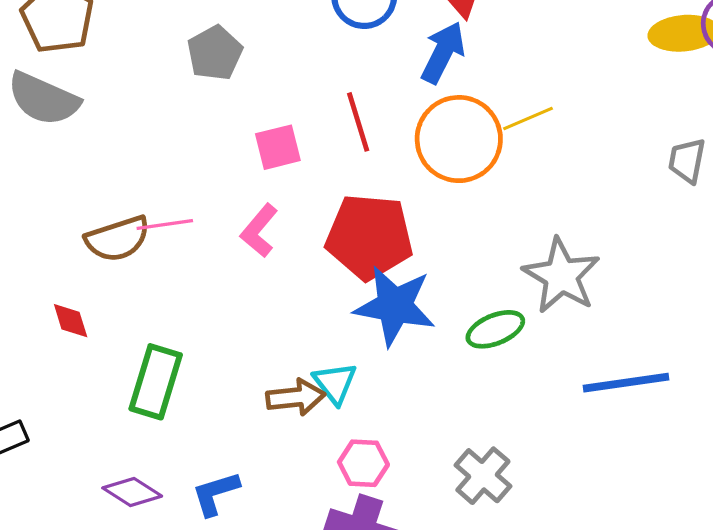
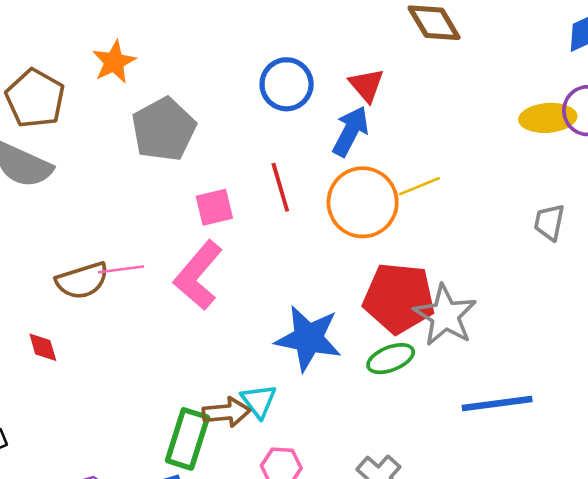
gray pentagon: (215, 53) -> (164, 129), size x1.4
pink L-shape: (259, 231) -> (198, 275), size x1.6
red pentagon: (369, 237) -> (399, 298), moved
green rectangle: (156, 382) -> (187, 439), moved

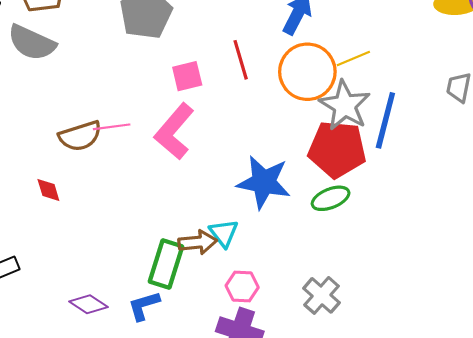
gray star: (445, 315) -> (345, 105), moved
blue line: (497, 403) -> (385, 120), moved, turned -68

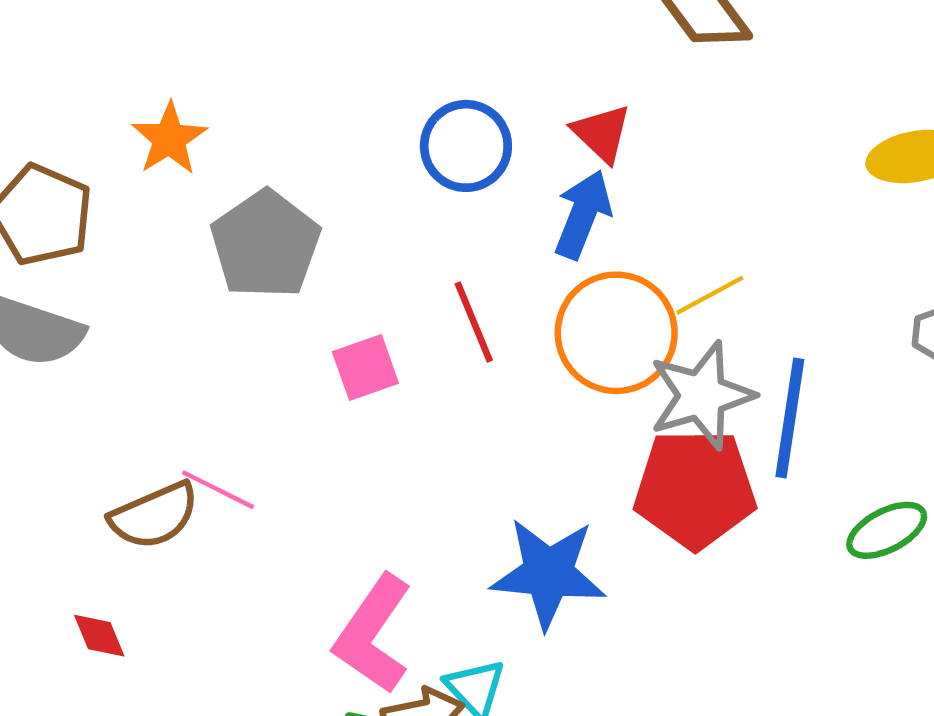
gray star: (345, 105) -> (702, 395), turned 30
pink line: (112, 127) -> (218, 490), turned 40
pink L-shape: (174, 131) -> (373, 634), moved
green ellipse: (331, 198) -> (887, 530), moved

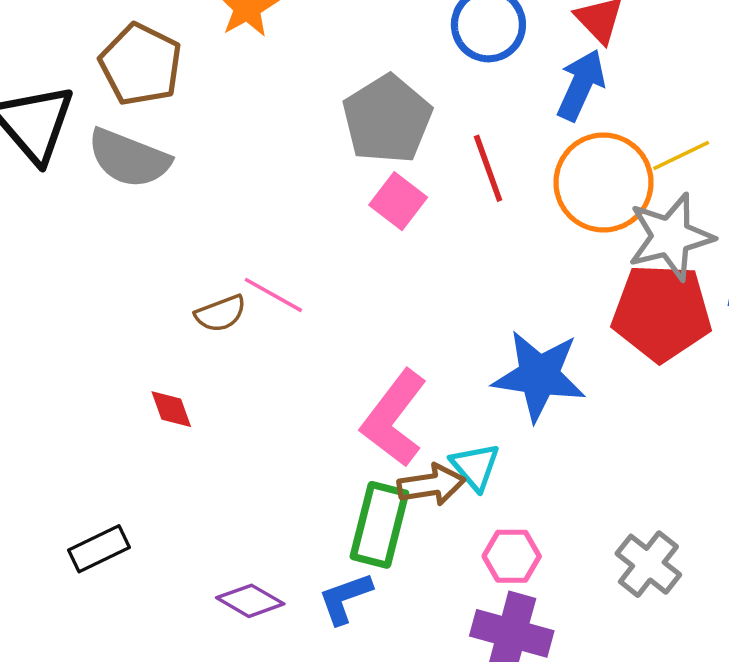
gray pentagon: (265, 244) -> (387, 119), moved
pink square: (365, 368) -> (398, 201), turned -36
brown semicircle: (154, 516) -> (221, 314), size x0.7

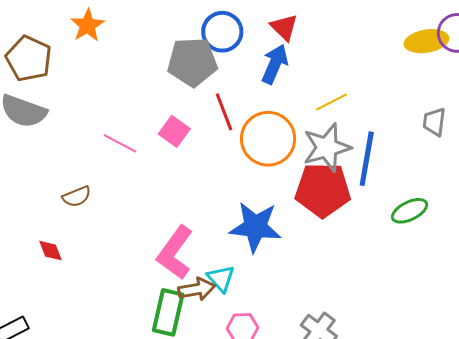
gray pentagon: (387, 119) -> (192, 62), moved, turned 30
orange circle: (603, 183) -> (268, 139), moved
pink line: (273, 295) -> (120, 143), moved

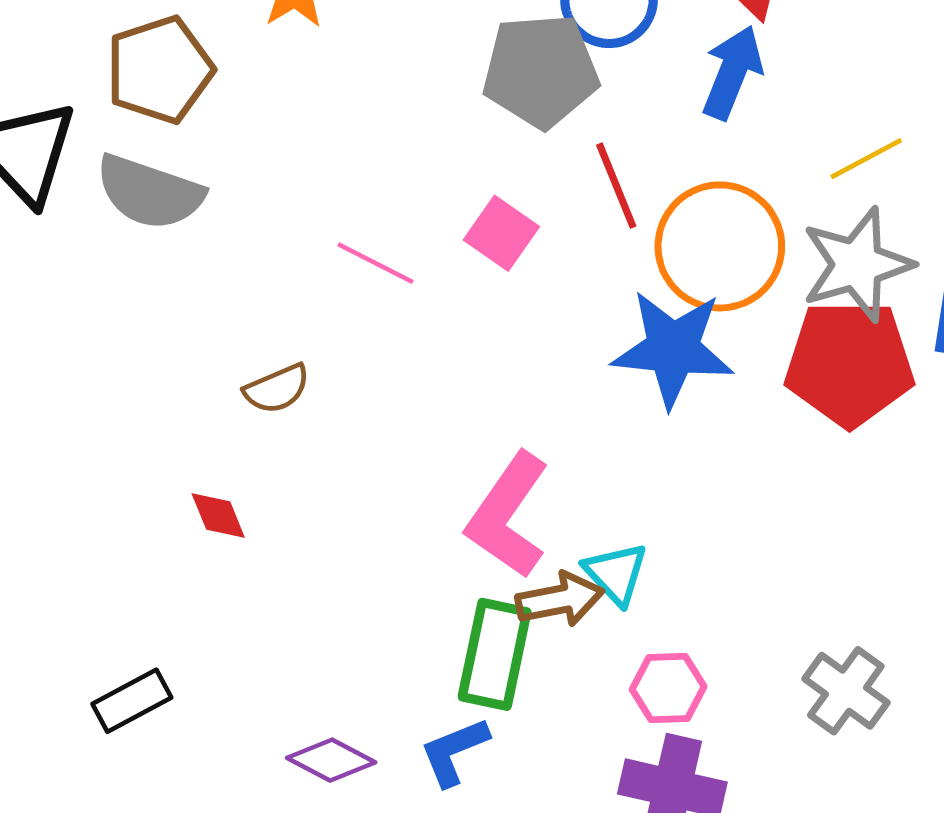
brown pentagon: (29, 59) -> (160, 70), turned 30
blue star: (255, 227) -> (673, 349), moved

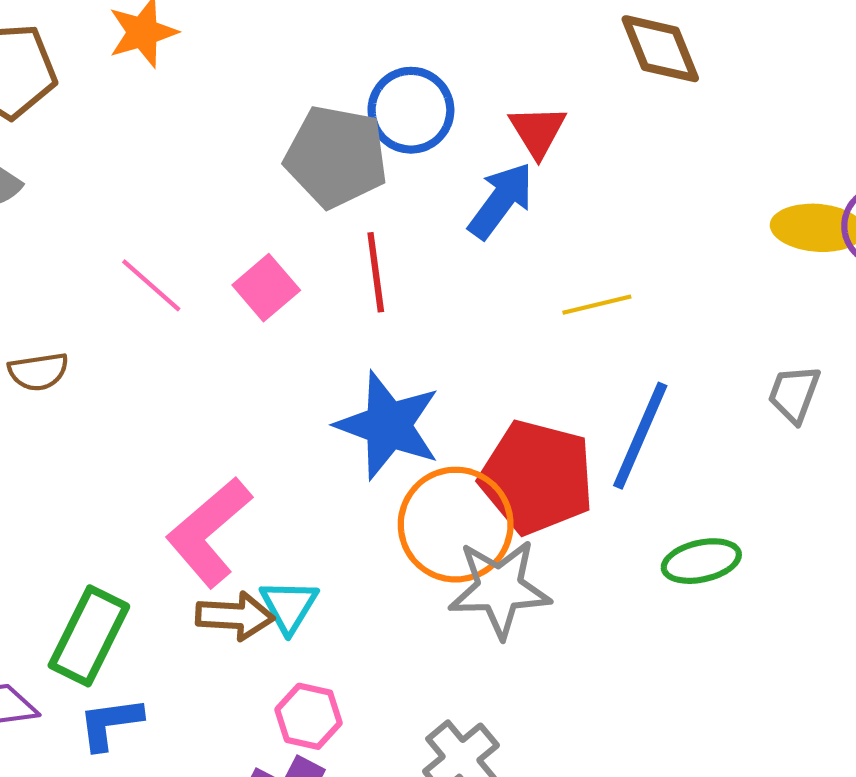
orange circle: (720, 246) -> (456, 525), moved
gray star: (857, 265) -> (500, 589), moved
green rectangle: (495, 654) -> (89, 636), moved

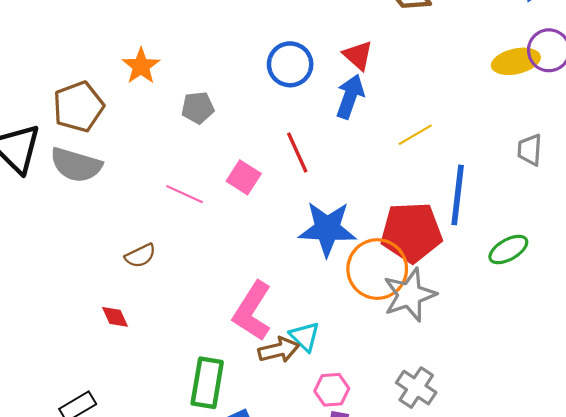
gray pentagon: (336, 157) -> (198, 108), moved, size x0.6

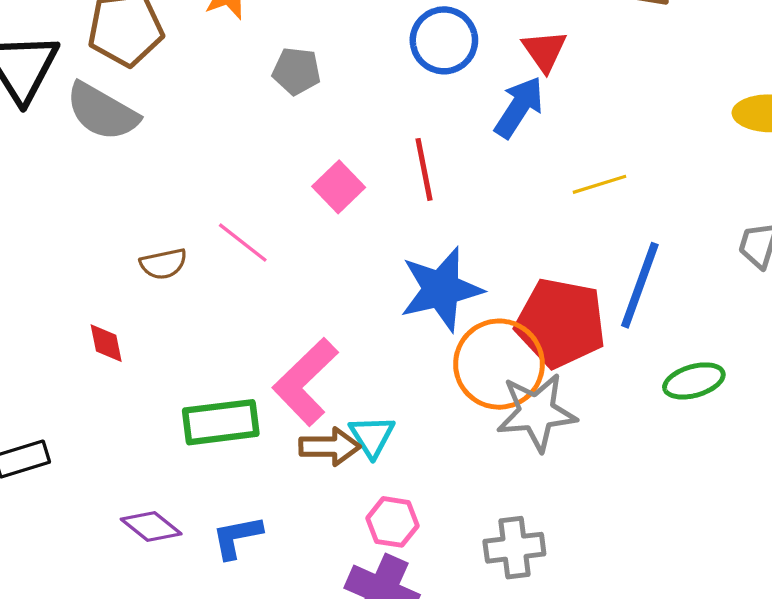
pink line: (185, 194) -> (243, 243), moved
blue star: (327, 229) -> (441, 289), turned -30
green rectangle: (207, 383) -> (221, 422), moved, turned 60
gray cross: (416, 388) -> (514, 548), turned 36

